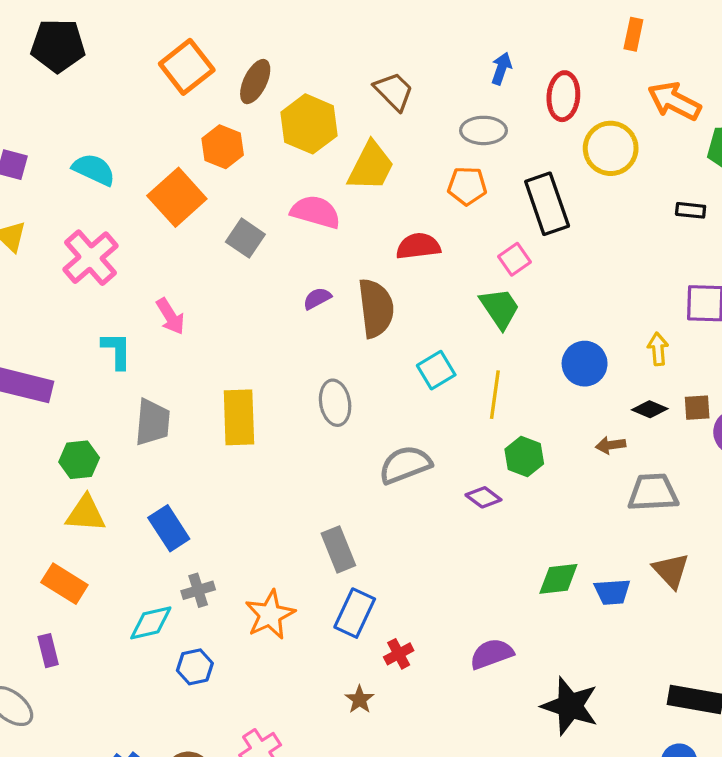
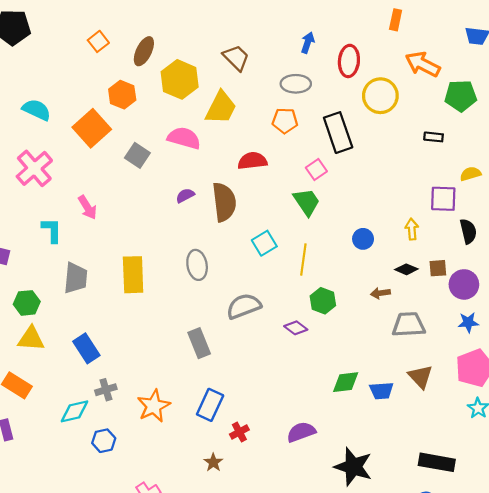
orange square: (187, 67) -> (98, 41), size x0.6
blue circle: (585, 364) -> (363, 239), size x0.7
gray rectangle: (338, 549) -> (199, 343), moved

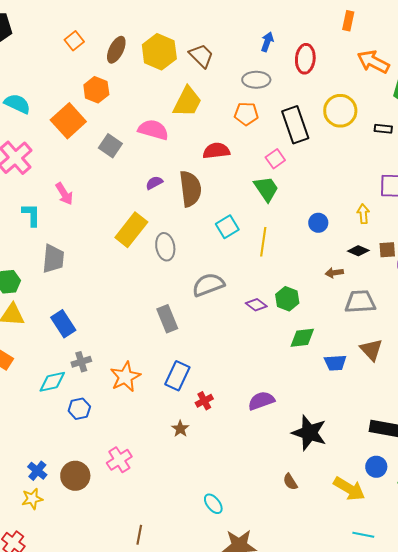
yellow hexagon: (180, 79) -> (159, 52), moved
yellow circle: (380, 96) -> (340, 111), moved
yellow rectangle: (133, 275) -> (131, 230), moved, turned 40
green hexagon: (323, 301) -> (287, 299), moved
green diamond: (346, 382) -> (302, 338), moved

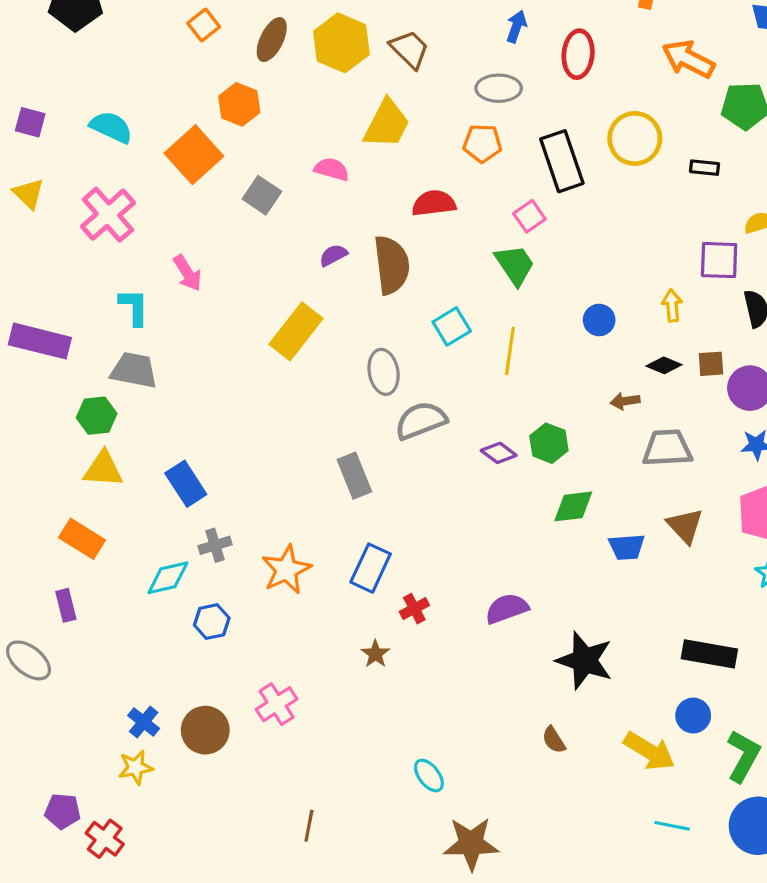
pink semicircle: (153, 130) -> (332, 169), size x0.7
gray ellipse: (165, 247) -> (384, 372), moved
gray trapezoid: (53, 259) -> (134, 370), moved, turned -84

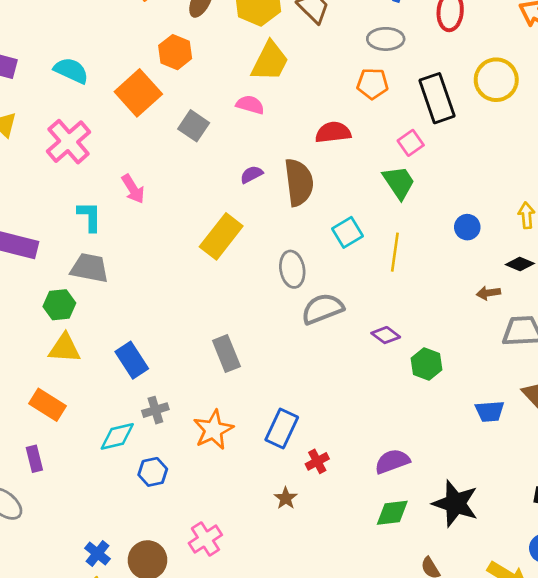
yellow trapezoid: (387, 124) -> (270, 61), moved
green hexagon: (549, 443) -> (426, 364), moved
gray rectangle: (354, 476) -> (226, 353), moved
green diamond: (573, 506) -> (392, 513), moved

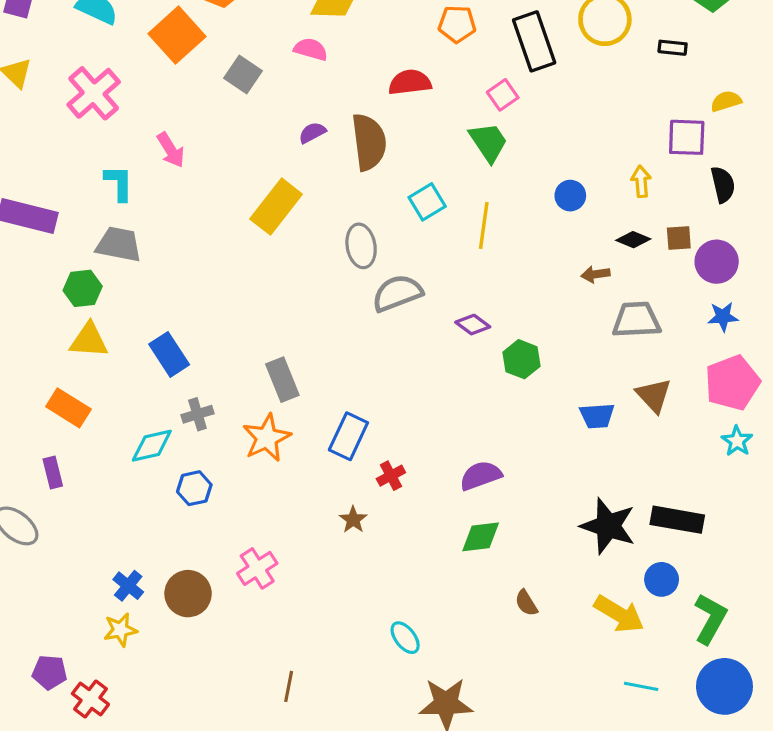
gray rectangle: (226, 353) -> (282, 380), moved
black star: (455, 503) -> (608, 526), moved

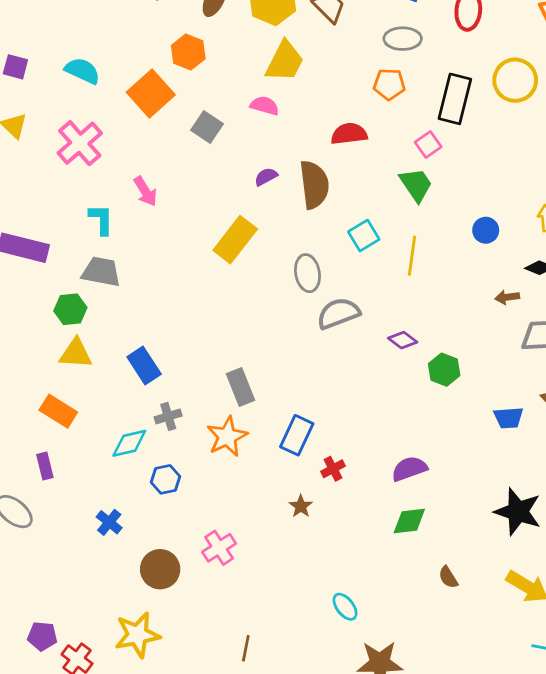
black rectangle: (534, 41) -> (455, 99), turned 33
blue cross: (128, 586) -> (109, 522), moved
yellow star: (120, 630) -> (137, 635), moved, size x1.6

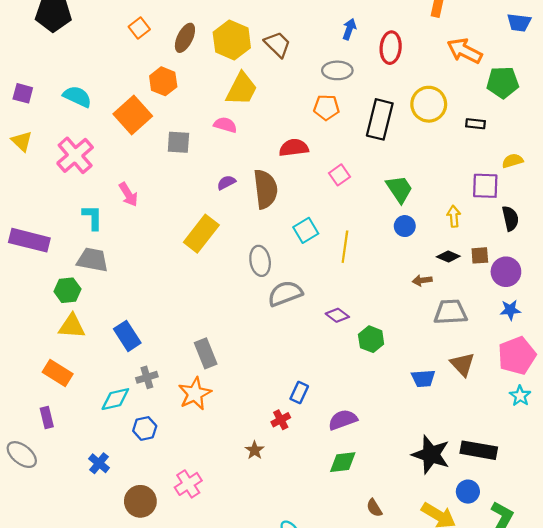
gray square: (207, 127) -> (178, 142), turned -30
pink square: (428, 144) -> (339, 175), moved
green trapezoid: (416, 185) -> (399, 189), moved
blue rectangle: (297, 435) -> (299, 393), moved, size x0.7

